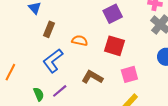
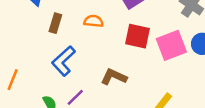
orange semicircle: (80, 41) -> (94, 21), moved
pink square: (129, 74) -> (171, 45), moved, size x1.4

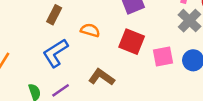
orange semicircle: (94, 21) -> (90, 30), moved
pink square: (171, 45) -> (163, 57), size x0.7

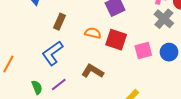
brown rectangle: (54, 15) -> (59, 22), moved
orange semicircle: (90, 30) -> (93, 33), moved

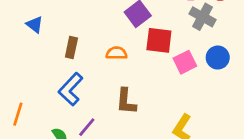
red square: (116, 40) -> (159, 40), moved
brown L-shape: (93, 71) -> (126, 101), turned -105

